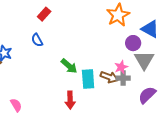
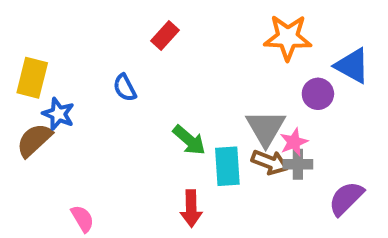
red rectangle: (44, 14) -> (165, 35), moved
orange star: (118, 15) -> (288, 37), turned 30
gray triangle: (144, 60) -> (266, 128), moved

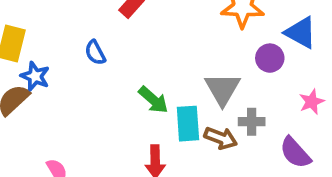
pink star: (294, 142) -> (312, 102), moved
brown arrow: (270, 162) -> (221, 138), moved
purple semicircle: (346, 198) -> (295, 153), turned -87

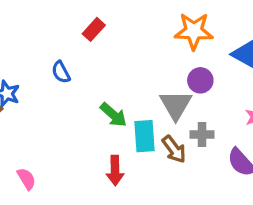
purple circle: (270, 58) -> (200, 80), moved
brown arrow: (221, 138) -> (174, 149), turned 32

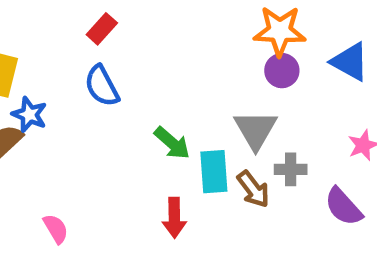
red rectangle: (94, 29) -> (102, 29), moved
blue semicircle: (61, 72) -> (102, 86), size x1.4
purple circle: (200, 80) -> (282, 71), moved

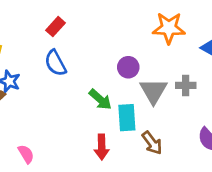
purple circle: (282, 71) -> (128, 67), moved
gray cross: (291, 169) -> (186, 85), moved
brown arrow: (253, 189) -> (152, 143), moved

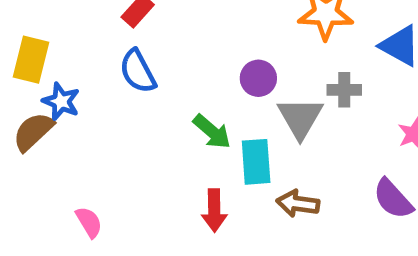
gray cross: (186, 85) -> (344, 90), moved
brown arrow: (152, 143) -> (298, 204), turned 135

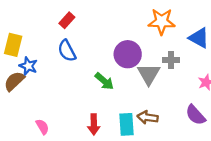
purple circle: (258, 78) -> (128, 54), size x1.5
cyan rectangle: (256, 162) -> (127, 124), moved
red arrow: (214, 211) -> (94, 124), moved

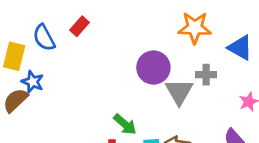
blue semicircle: (67, 51) -> (44, 38), moved
green arrow: (104, 81) -> (125, 124), moved

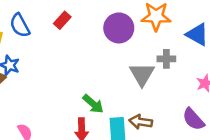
red rectangle: (80, 26) -> (62, 20), moved
purple circle: (153, 68) -> (119, 28), moved

